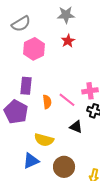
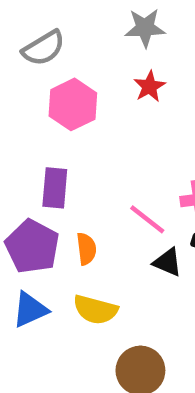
orange semicircle: (47, 102) -> (86, 249), moved
black triangle: (76, 127) -> (168, 262), moved
blue triangle: (31, 161) -> (30, 310), moved

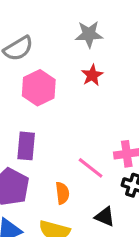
orange semicircle: (86, 249) -> (62, 193), moved
black triangle: (168, 262) -> (105, 217), moved

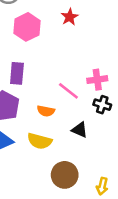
orange semicircle: (62, 193) -> (46, 111), turned 108

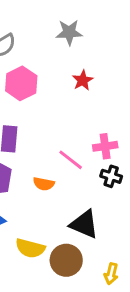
red star: (70, 17) -> (83, 80), moved
black triangle: (80, 130) -> (84, 224), moved, size x1.5
yellow semicircle: (40, 141) -> (30, 248), moved

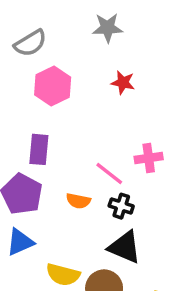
red star: (83, 80) -> (123, 83), turned -30
black cross: (111, 176) -> (121, 206), moved

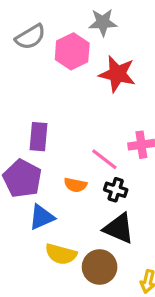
red star: (123, 83) -> (117, 74), size x1.6
pink hexagon: (53, 86) -> (72, 51), moved
blue triangle: (20, 242) -> (42, 217), moved

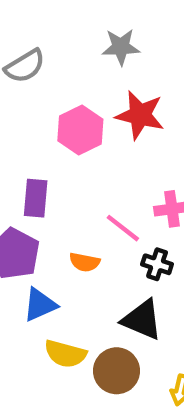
pink hexagon: (72, 51) -> (80, 130), moved
black cross: (116, 190) -> (157, 264), moved

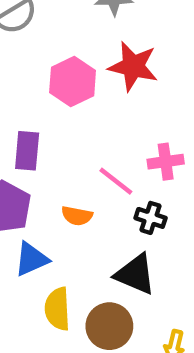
yellow semicircle: (65, 354) -> (57, 309), turned 72

